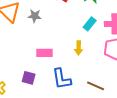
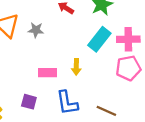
cyan rectangle: (90, 24) -> (99, 39), size x1.5
yellow arrow: (79, 48) -> (76, 67), moved

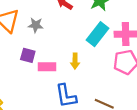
purple square: (29, 102) -> (28, 55), moved

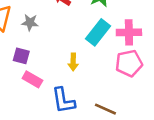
pink rectangle: (47, 67) -> (32, 79), moved, turned 30

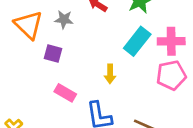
gray star: (30, 22) -> (64, 20), moved
purple square: (21, 56) -> (53, 53), moved

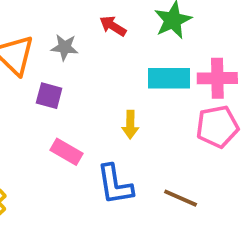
cyan rectangle: (137, 41) -> (169, 78), turned 52

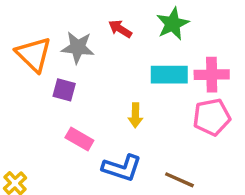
gray star: (65, 47) -> (78, 47), size x1.4
blue L-shape: (115, 185) -> (122, 168), turned -63

